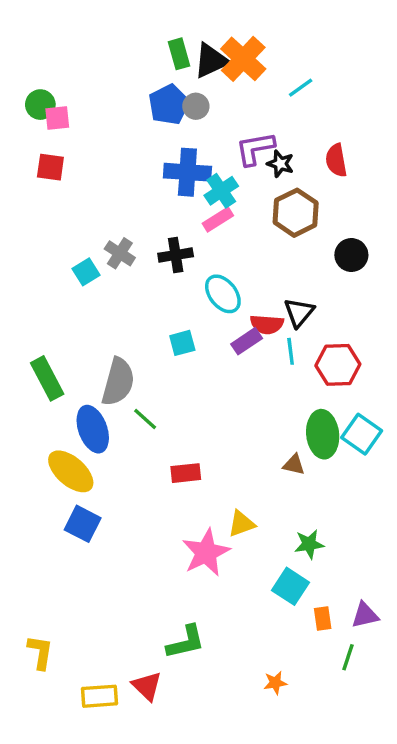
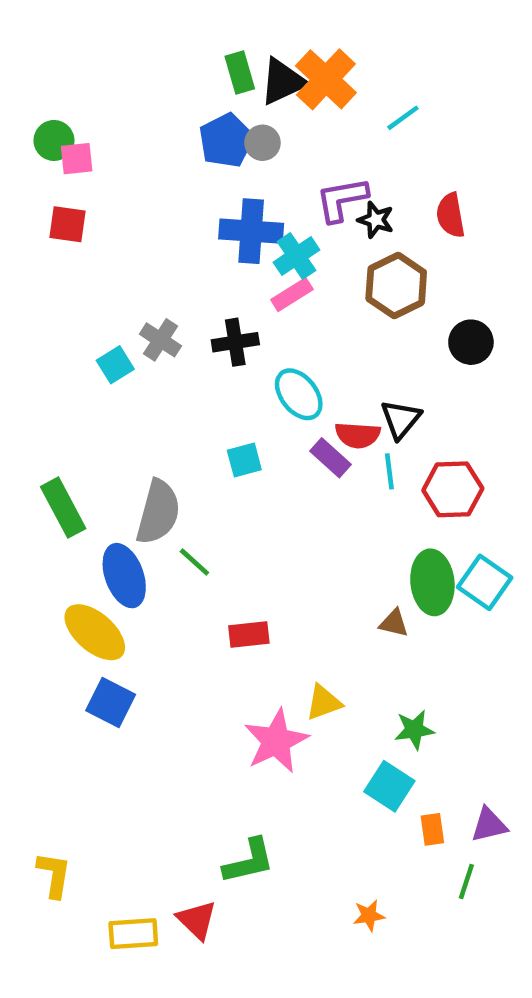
purple rectangle: (247, 341) -> (330, 458), turned 76

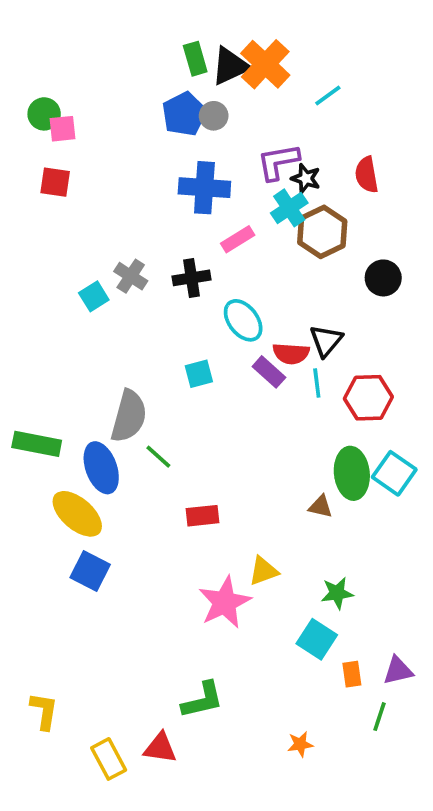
cyan cross: (296, 256) -> (289, 208), moved
green rectangle: (63, 508) -> (37, 444), moved, turned -51
red triangle: (197, 920) -> (160, 748), turned -36
yellow rectangle: (133, 934) -> (109, 759), turned 66

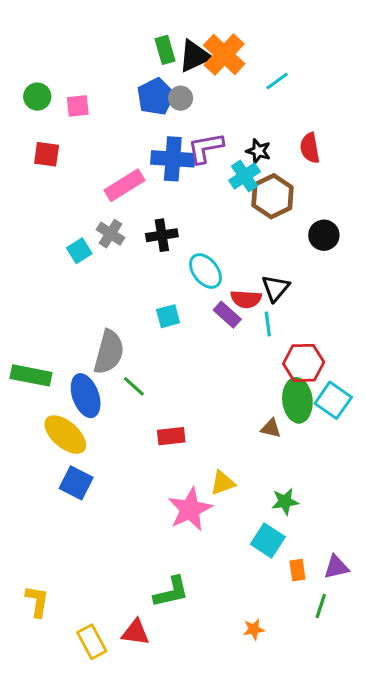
pink square: (63, 129) -> (78, 106), moved
purple L-shape: (278, 162) -> (205, 148), moved
pink rectangle: (238, 239) -> (124, 185), moved, size x1.4
red hexagon: (368, 398) -> (304, 363), moved

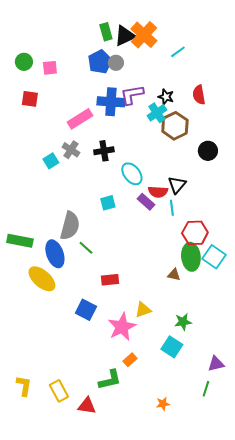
blue square: (76, 483) -> (86, 310), moved
orange rectangle: (297, 570) -> (130, 360), moved, turned 56
yellow rectangle: (92, 642) -> (59, 391), moved

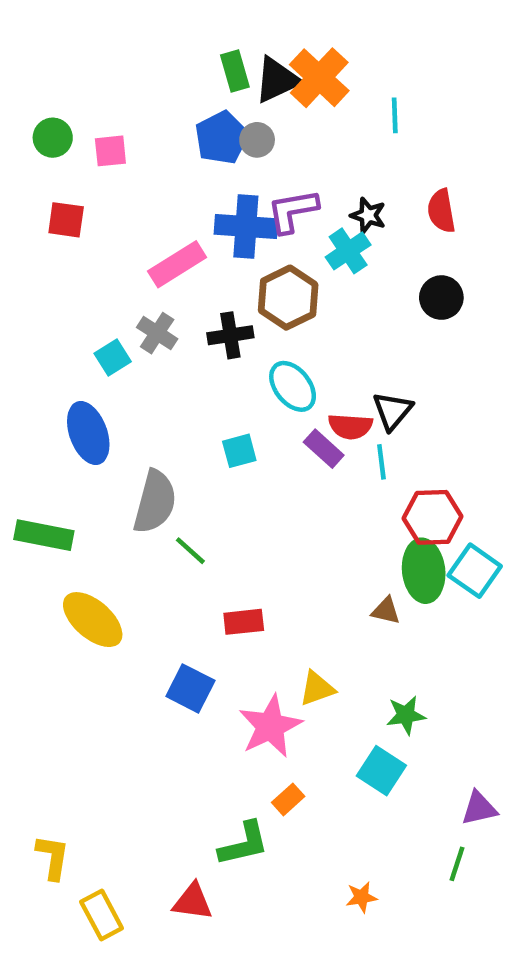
cyan line: (178, 52) -> (395, 115), turned -56
brown hexagon: (175, 126) -> (288, 298), moved
black circle: (208, 151) -> (441, 298), moved
blue ellipse: (55, 254) -> (88, 433), moved
yellow rectangle: (59, 391) -> (102, 915), moved

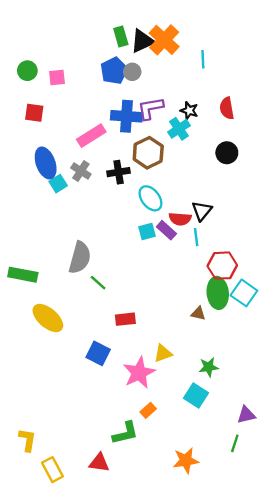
blue ellipse: (88, 433) -> (46, 163), moved
cyan square: (239, 451) -> (147, 231), moved
orange star: (361, 897) -> (186, 460), size x1.6

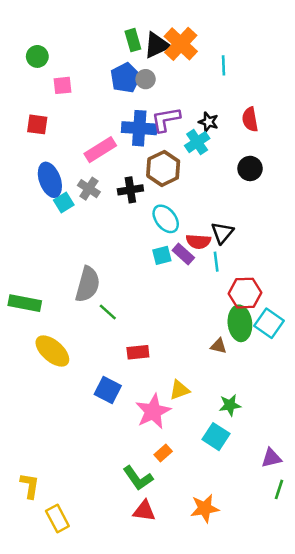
green circle: (27, 71) -> (37, 56), moved
green L-shape: (125, 433) -> (138, 478), turned 68
green line: (235, 443) -> (279, 489), moved
red triangle: (99, 463) -> (144, 511), moved

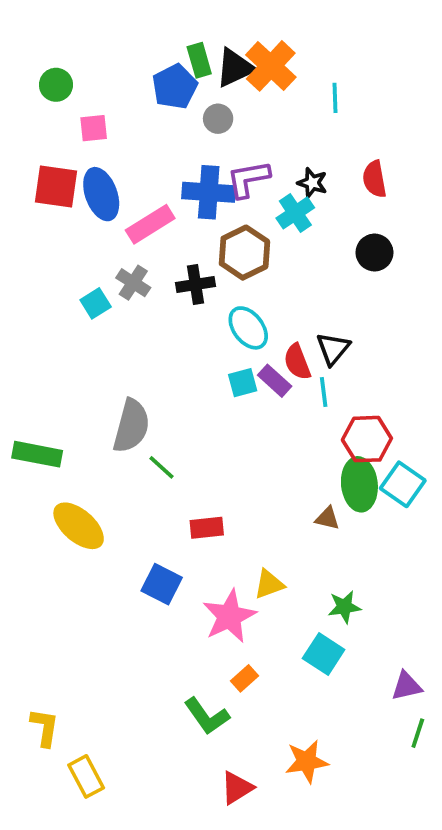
blue pentagon: (125, 78) -> (175, 87), moved
red square: (37, 124) -> (56, 187), size x1.4
blue ellipse: (50, 180) -> (101, 194), moved
red semicircle: (198, 241) -> (297, 362), turned 65
red triangle: (144, 511) -> (237, 788), moved, turned -40

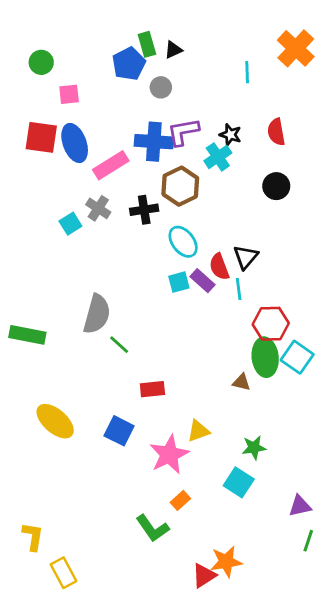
orange cross: (271, 66) -> (296, 48), moved
black triangle: (235, 68) -> (173, 50), size x0.6
yellow ellipse: (79, 526) -> (55, 421), moved
red triangle: (237, 788) -> (204, 576), moved

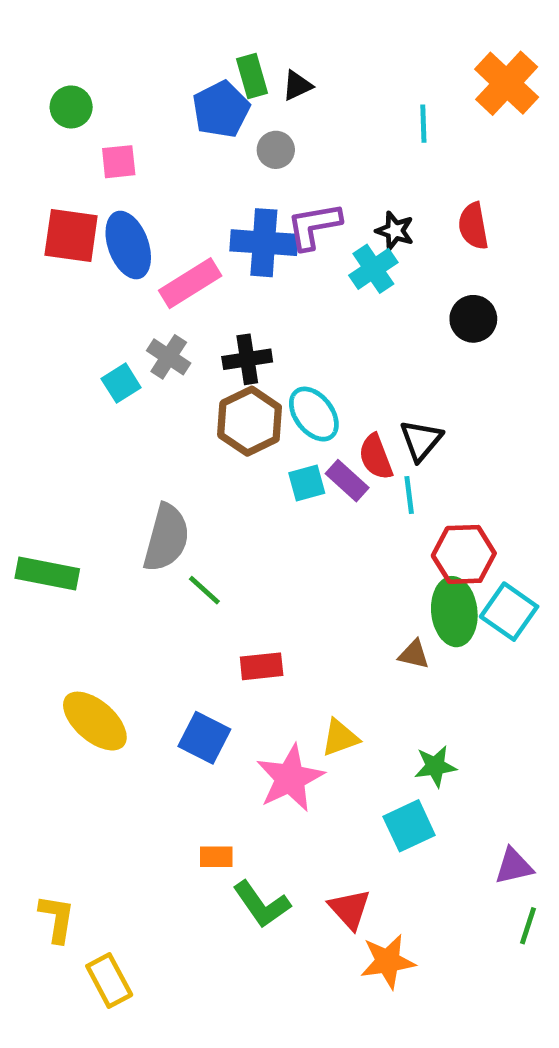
brown hexagon: (180, 186) -> (250, 421), moved
cyan square: (239, 482) -> (409, 826), turned 32
orange rectangle: (180, 500) -> (216, 857), moved, turned 42
red triangle: (204, 576) -> (350, 909), moved, turned -40

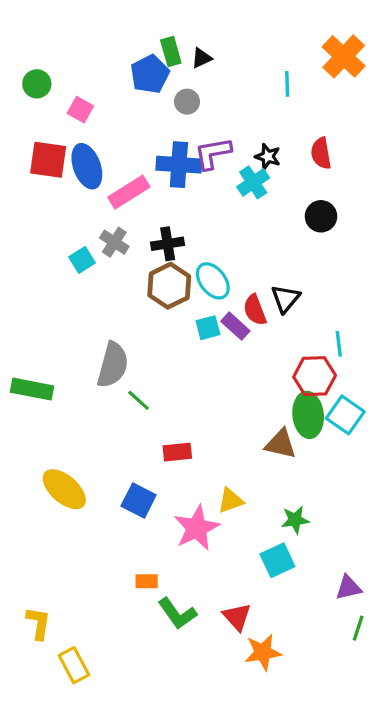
green circle: (71, 107) -> (37, 84), moved
pink square: (119, 162) -> (80, 110), turned 35
cyan line: (409, 495) -> (339, 344), moved
brown triangle: (414, 654) -> (281, 444), size x1.5

